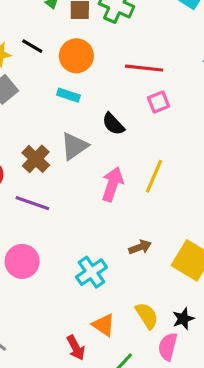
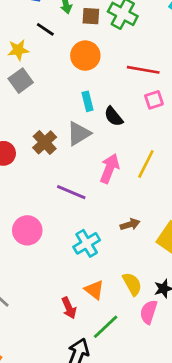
black line: (32, 46) -> (45, 29), moved
cyan rectangle: (68, 95) -> (88, 101), moved, turned 54
purple line: (32, 203) -> (71, 192), moved

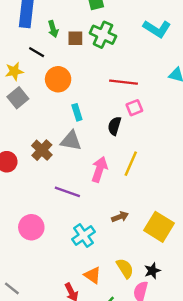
orange circle: (85, 56) -> (58, 79), moved
black semicircle: (114, 116) -> (114, 126), moved, turned 60
gray triangle: (79, 134) -> (71, 141), turned 45

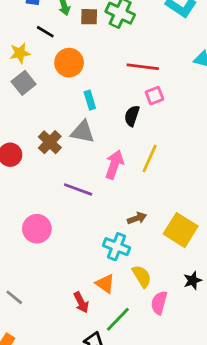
cyan cross: (83, 235) -> (117, 247), moved, turned -35
black star: (152, 271) -> (193, 280), moved

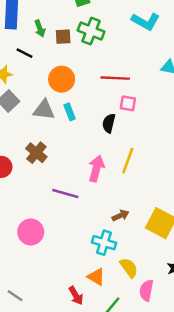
orange circle: (69, 63) -> (62, 79), moved
pink square: (155, 96) -> (128, 103), turned 35
gray triangle: (83, 132) -> (44, 110), moved

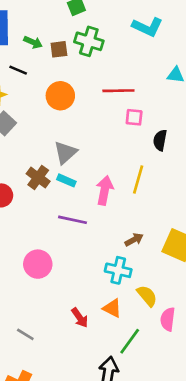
green arrow: (40, 28) -> (33, 42), turned -42
gray triangle: (44, 110) -> (65, 153), moved, turned -45
cyan rectangle: (70, 112) -> (66, 180), moved, turned -42
black semicircle: (109, 123) -> (160, 140), moved
red arrow: (76, 296) -> (80, 318), moved

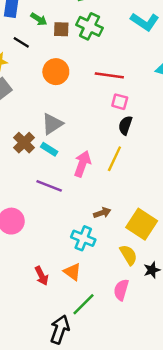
black semicircle: (160, 140) -> (125, 125), moved
yellow semicircle: (147, 296) -> (128, 255), moved

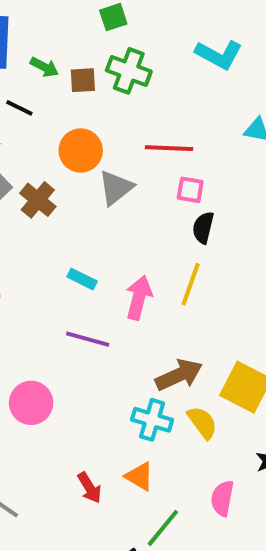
gray triangle: (52, 124) -> (116, 188), moved
brown cross: (24, 143) -> (38, 200), moved
brown arrow: (102, 213) -> (179, 375), size x1.6
yellow semicircle: (128, 255) -> (202, 422), moved

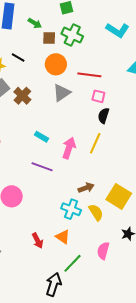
green arrow: (44, 67) -> (35, 23), moved
black line: (19, 108) -> (18, 58), moved
orange circle: (81, 151) -> (56, 64), moved
brown arrow: (179, 375) -> (86, 188), size x0.7

